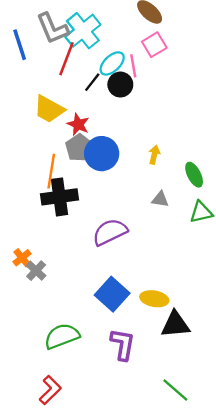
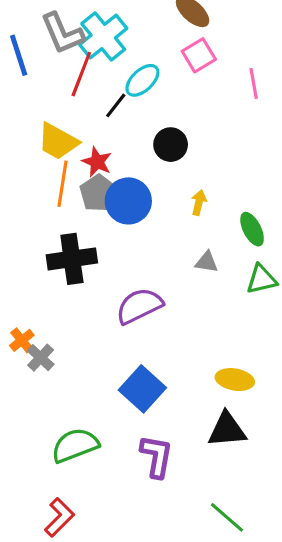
pink line: (133, 66) -> (254, 83), moved
black circle: (120, 85) -> (171, 145), moved
orange line: (51, 171) -> (63, 184), moved
yellow ellipse: (154, 299) -> (235, 380), moved

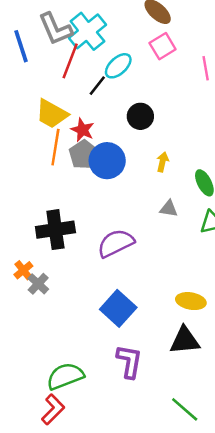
black cross: (72, 259) -> (55, 230), moved
green semicircle: (75, 445) -> (65, 376), moved

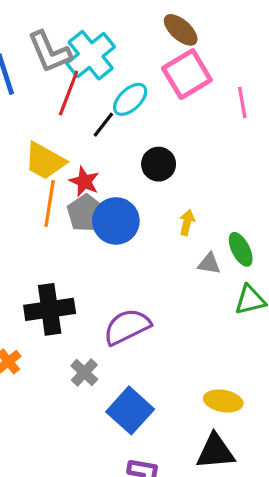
pink square: (163, 46) -> (187, 74), size x1.4
gray triangle: (169, 209) -> (209, 264), moved
gray cross: (38, 284) -> (84, 373), moved

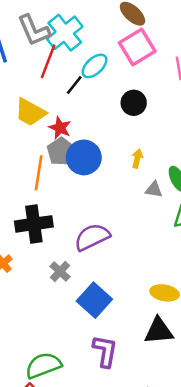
black circle: (159, 164) -> (134, 103), moved
orange line: (50, 204) -> (39, 173), moved

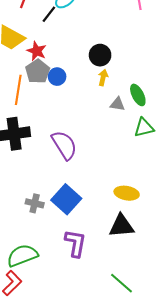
black circle: (134, 103) -> (100, 55), moved
blue circle: (84, 157) -> (57, 77), size x0.6
purple semicircle: (92, 237) -> (64, 145), turned 84
gray cross: (60, 272) -> (35, 203), moved, turned -30

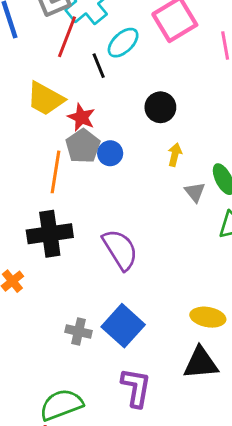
black line: (49, 14) -> (99, 66), turned -60
black circle: (100, 55) -> (160, 107), moved
gray triangle: (117, 104) -> (195, 192), turned 42

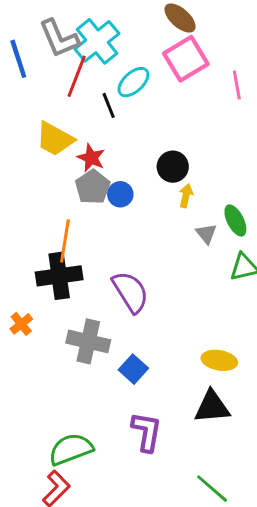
black circle: (160, 107) -> (173, 167), moved
orange line: (56, 172) -> (65, 241), moved
blue square: (123, 326) -> (133, 369), size x0.7
gray cross: (79, 331) -> (88, 341), moved, size x1.6

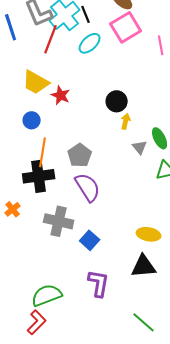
black line: (109, 105) -> (86, 14), moved
gray pentagon: (93, 187) -> (80, 155), moved
blue circle: (120, 194) -> (32, 120), moved

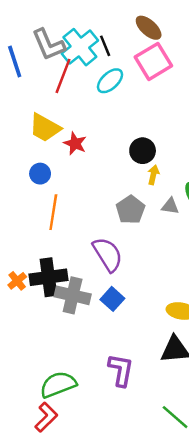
gray triangle: (140, 147) -> (170, 206), turned -42
gray pentagon: (80, 155) -> (130, 210), moved
black cross: (39, 176) -> (48, 277), moved
blue square: (90, 240) -> (112, 299), moved

